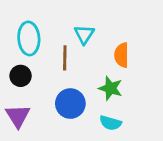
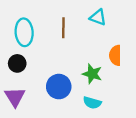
cyan triangle: (84, 34) -> (98, 17), moved, turned -42
orange semicircle: (122, 55) -> (115, 55), moved
brown line: (65, 58) -> (63, 28), moved

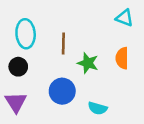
cyan triangle: (98, 17) -> (124, 18), moved
brown line: (63, 28) -> (63, 44), moved
green star: (92, 74) -> (88, 63), moved

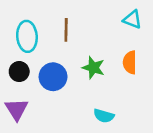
brown line: (63, 44) -> (66, 30), moved
blue circle: (62, 91) -> (53, 77), moved

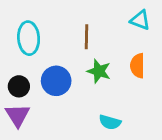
brown line: (66, 30) -> (86, 37), moved
black circle: (19, 72) -> (19, 86), moved

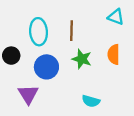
cyan ellipse: (29, 38) -> (39, 32), moved
black circle: (19, 86) -> (11, 56), moved
purple triangle: (18, 115) -> (28, 94), moved

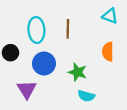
green star: (82, 59) -> (78, 72), moved

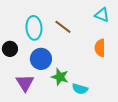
brown line: (68, 29) -> (63, 27), turned -54
green star: (78, 72) -> (60, 77), moved

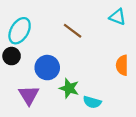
cyan ellipse: (34, 28) -> (20, 31), moved, turned 35
orange semicircle: (100, 48) -> (122, 65), moved

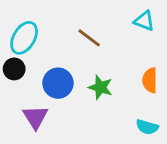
green star: (69, 88) -> (100, 87), moved
cyan semicircle: (92, 102) -> (147, 127), moved

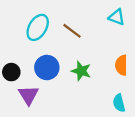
cyan ellipse: (24, 38) -> (38, 27), moved
black circle: (14, 69) -> (11, 72), moved
cyan semicircle: (147, 127) -> (119, 103), turned 60

